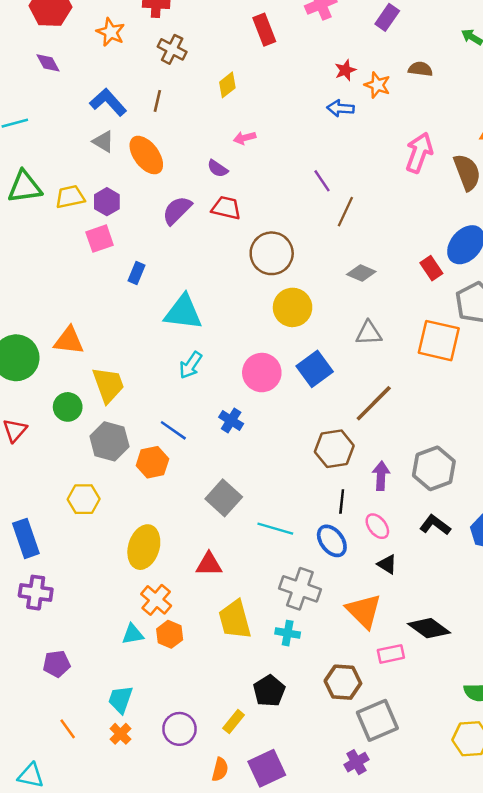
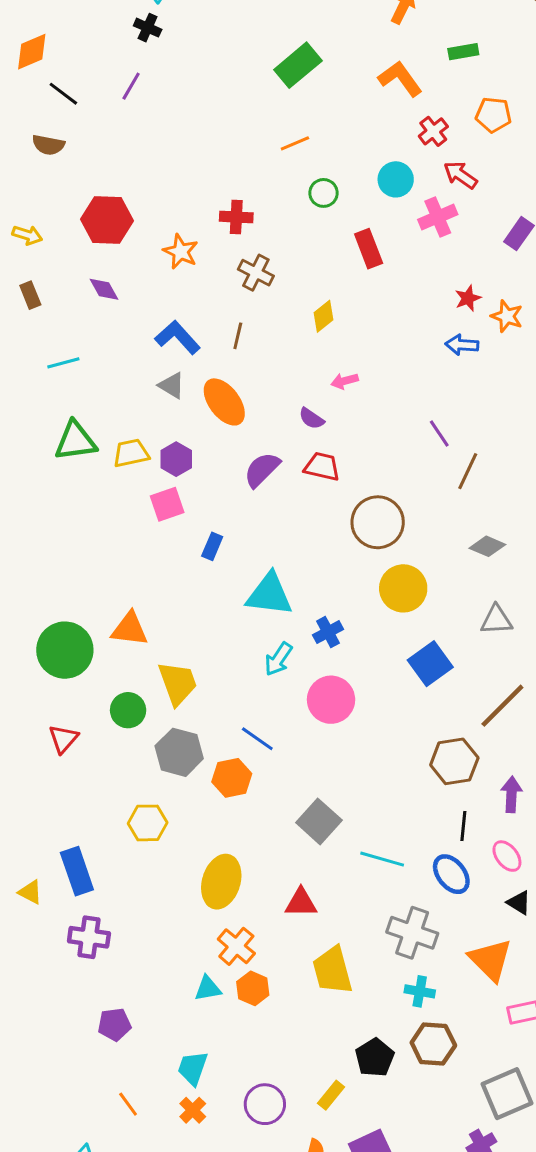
pink circle: (262, 373) -> (331, 700), moved
blue cross: (231, 420) -> (328, 632), moved, turned 30
cyan cross: (288, 633) -> (420, 991), moved
brown hexagon: (343, 682) -> (433, 1044), moved

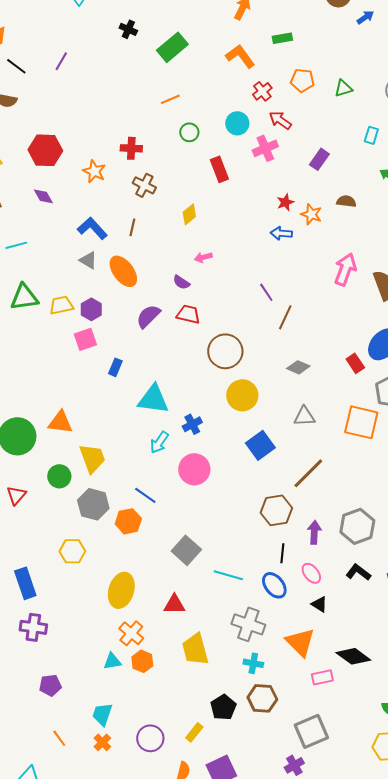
black cross: (148, 28) -> (128, 29), moved

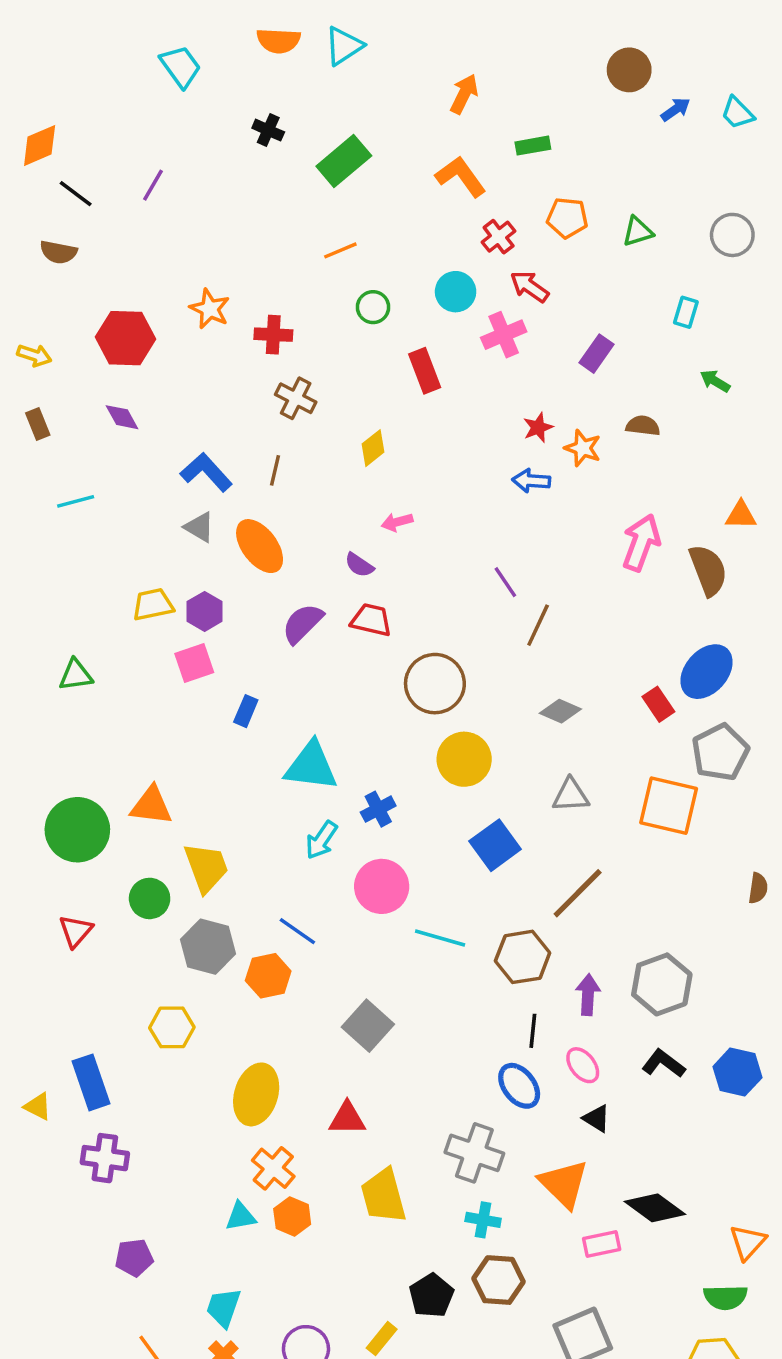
orange star: (94, 171) -> (210, 309), moved
green triangle: (24, 297) -> (76, 675), moved, size x0.7
cyan line: (228, 575) -> (440, 938), moved

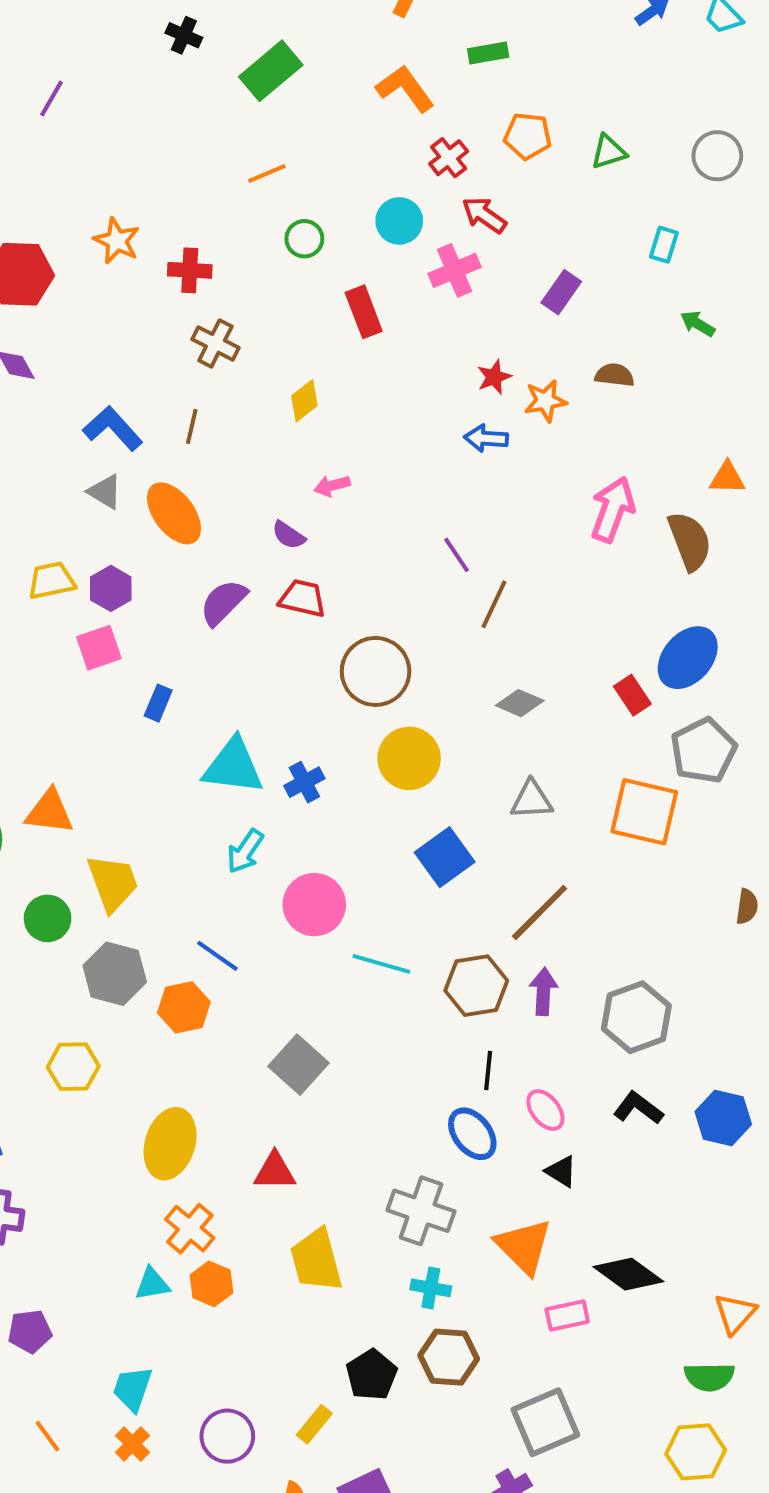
orange star: (583, 448) -> (545, 401), turned -30
blue cross: (378, 809) -> (304, 782), moved
purple arrow: (588, 995) -> (543, 992), moved

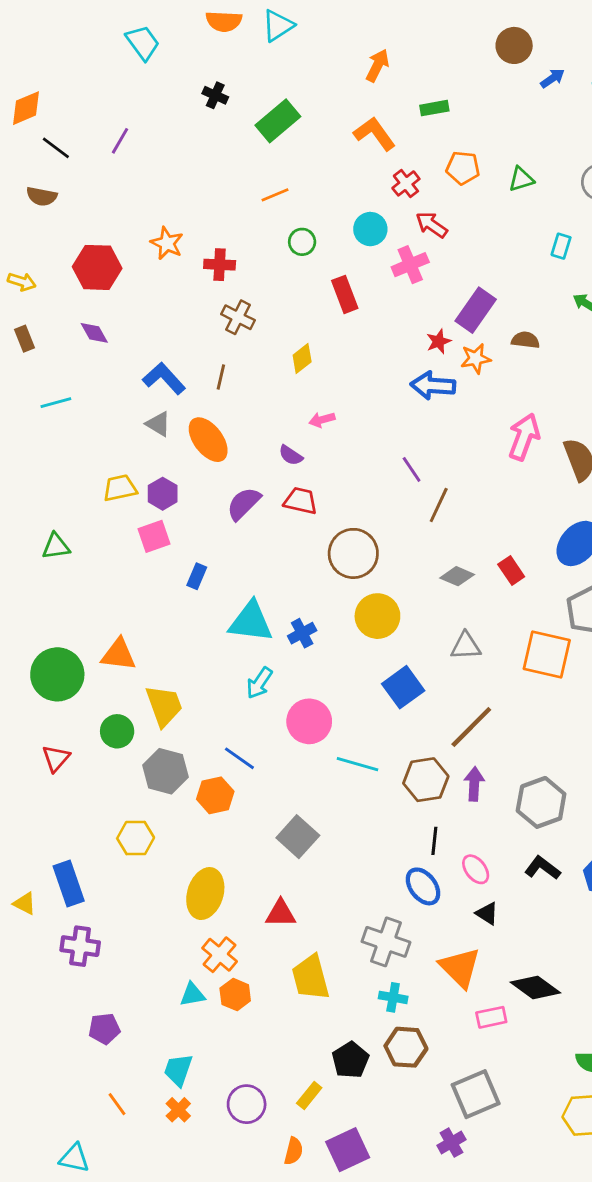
purple rectangle: (561, 292) -> (476, 310), moved, size x1.4
blue arrow: (486, 438) -> (433, 386), size x1.4
red rectangle: (632, 695) -> (511, 571), moved

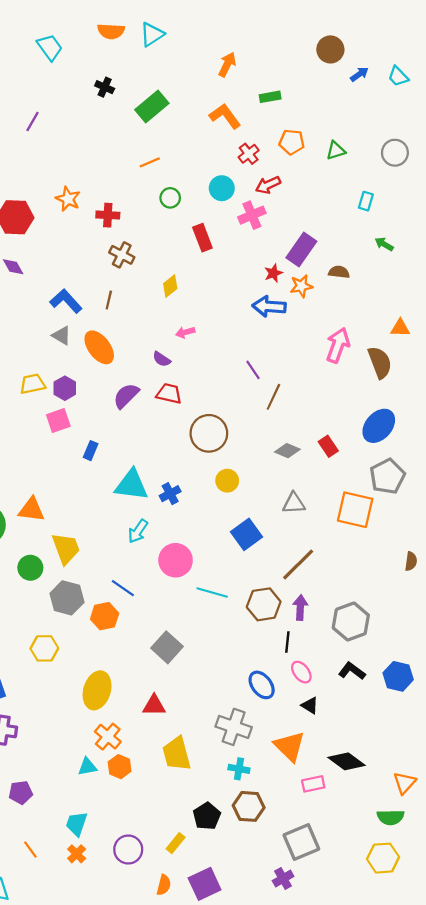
red arrow: (432, 225) -> (268, 185), turned -60
yellow circle: (377, 616) -> (227, 481), size x0.7
black line: (434, 841) -> (287, 642), moved

